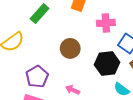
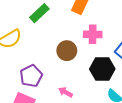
pink cross: (106, 23) -> (93, 34), moved

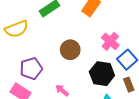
pink cross: (93, 34) -> (110, 41), moved, turned 30

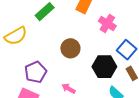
pink cross: (110, 41) -> (107, 24), moved

